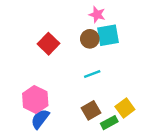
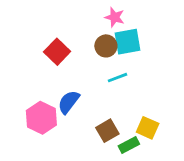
cyan line: (92, 74) -> (117, 78), moved
yellow square: (125, 108) -> (148, 128), turned -30
blue semicircle: (40, 119) -> (69, 102), moved

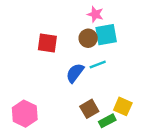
red square: (57, 52) -> (47, 43), turned -36
blue semicircle: (69, 102) -> (75, 73), moved
pink hexagon: (41, 118) -> (25, 114), moved

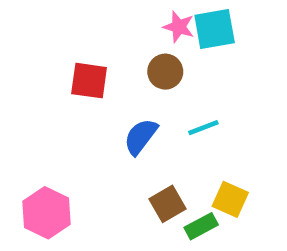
cyan square: (106, 35) -> (215, 29), moved
cyan line: (98, 65) -> (203, 128), moved

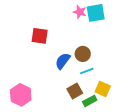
brown circle: (165, 72) -> (83, 54), moved
cyan line: (203, 128) -> (87, 71), moved

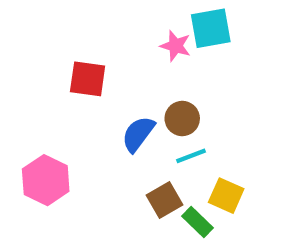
pink star: (80, 12) -> (176, 46), moved
pink hexagon: (21, 95) -> (46, 180), moved
green rectangle: (90, 101) -> (198, 222), turned 72

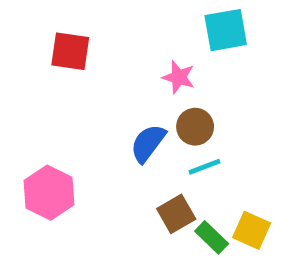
pink star: (176, 46) -> (179, 77), moved
red square: (88, 79) -> (70, 51), moved
yellow square: (226, 196) -> (252, 230), moved

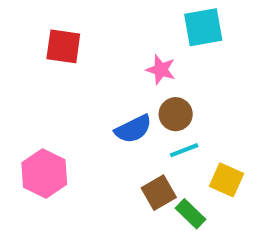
blue semicircle: (148, 143) -> (133, 129), turned -153
yellow square: (252, 230) -> (227, 180), moved

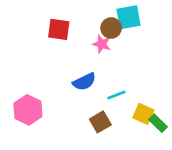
red square: (63, 46) -> (59, 29), moved
brown circle: (176, 114) -> (111, 28), moved
green rectangle: (190, 214) -> (158, 123), moved

